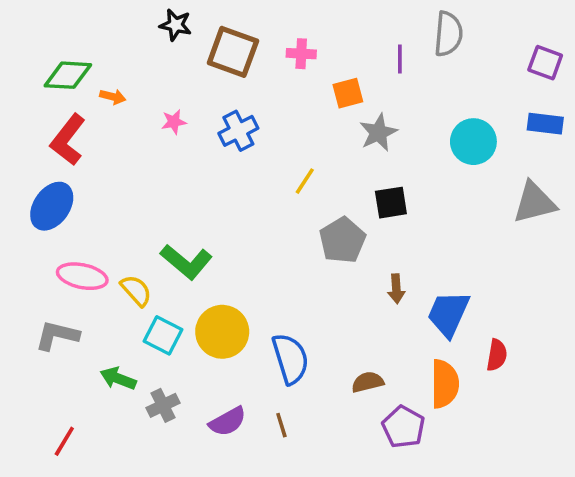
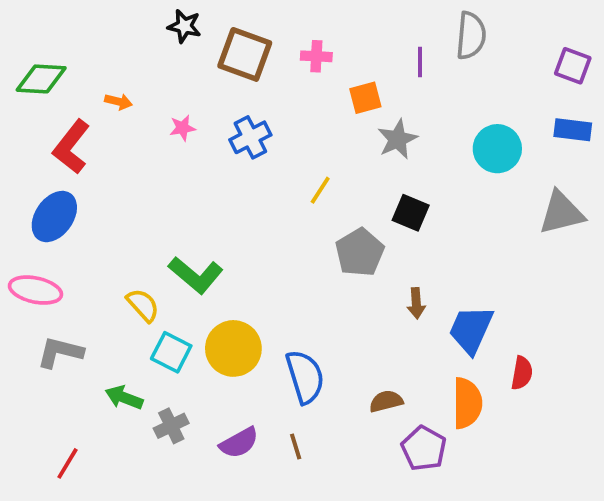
green diamond: (68, 75) -> (41, 79), moved
black square: (391, 203) -> (411, 213), turned 32
pink ellipse: (82, 276) -> (35, 290), moved

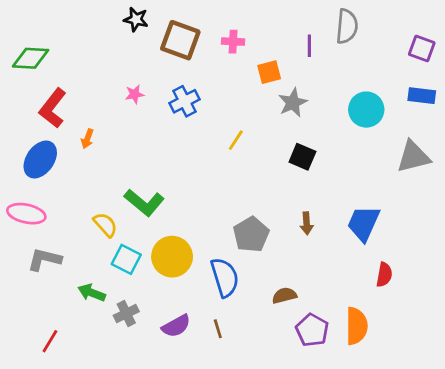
orange arrow: (118, 102) -> (87, 139), moved, turned 96
gray pentagon: (360, 252) -> (251, 234), moved
blue trapezoid: (471, 330) -> (363, 223), moved
orange semicircle: (467, 403) -> (357, 326), moved

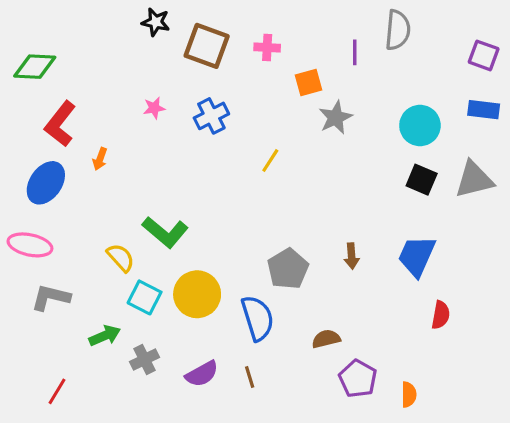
black square: (302, 157) -> (422, 180), moved
green arrow: (92, 293) -> (105, 336), turned 136
orange semicircle: (357, 326) -> (409, 395), moved, size x0.6

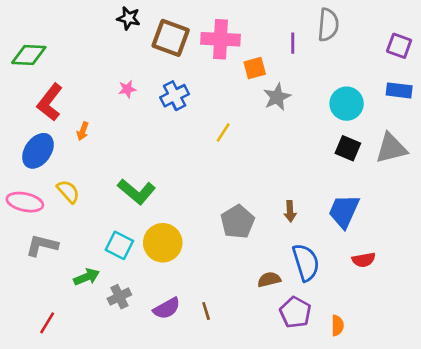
pink cross: (267, 48) -> (221, 39), size x1.8
yellow semicircle: (121, 258) -> (68, 192), moved
red semicircle: (441, 315) -> (364, 260), turned 70
blue semicircle: (258, 318) -> (306, 262), moved

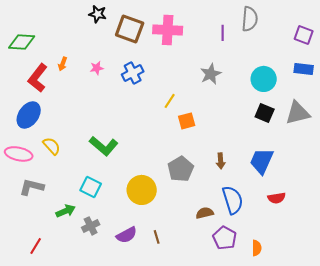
orange square: (255, 68) -> (187, 121), moved
orange arrow: (83, 131) -> (63, 64), moved
yellow circle: (163, 243) -> (142, 190), moved

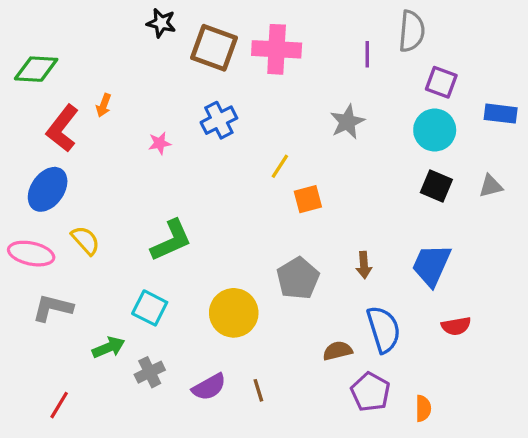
purple square: (304, 35) -> (441, 82), moved
pink star: (97, 68) -> (160, 143), moved
gray triangle: (298, 113) -> (491, 186), size x0.6
green L-shape: (104, 146) -> (171, 240), turned -64

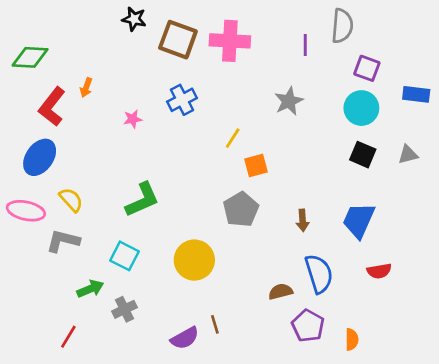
gray pentagon: (298, 278) -> (241, 209), moved
gray L-shape: (53, 308) -> (63, 241), moved
purple semicircle: (209, 387) -> (185, 338), moved
red line: (59, 405) -> (68, 337), moved

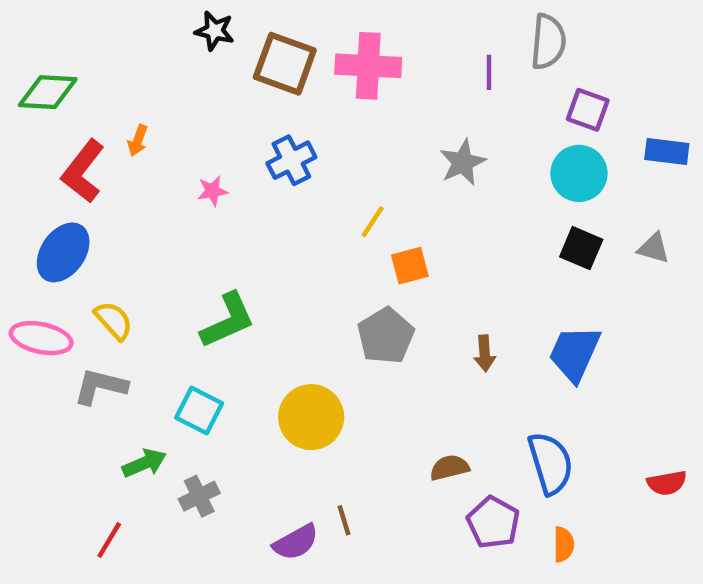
gray triangle: (408, 155) -> (654, 248), turned 30
red semicircle: (379, 271) -> (667, 483), moved
blue semicircle: (319, 274) -> (550, 463), moved

